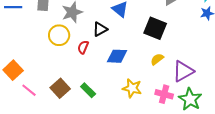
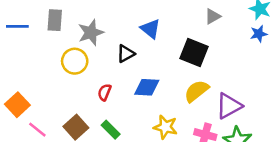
red semicircle: (83, 47) -> (104, 92), moved
yellow semicircle: (157, 59) -> (197, 91), size x1.5

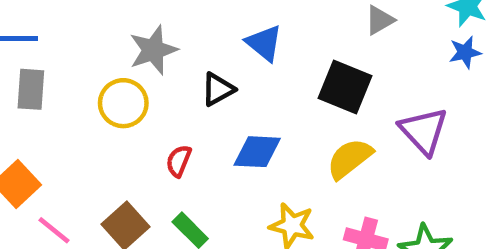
gray rectangle: (55, 20) -> (31, 89), moved
purple triangle: (229, 106) -> (424, 131), moved, turned -44

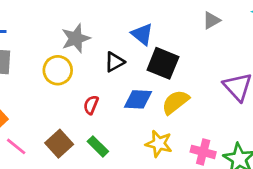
black square: (345, 87) -> (163, 63), moved
yellow semicircle: (350, 159) -> (175, 102), moved

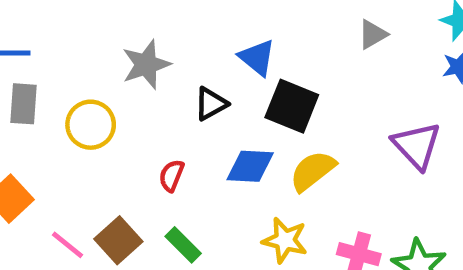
yellow circle: (58, 70) -> (91, 125), moved
pink line: (16, 146) -> (67, 245), moved

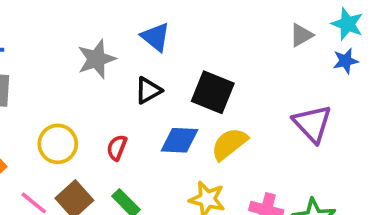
gray triangle: (373, 34) -> (301, 35), moved
blue triangle: (257, 58) -> (156, 37), moved
yellow circle: (91, 125) -> (58, 144), moved

